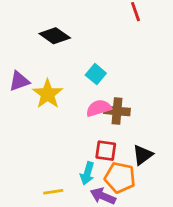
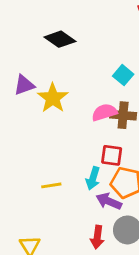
cyan square: (96, 74) -> (123, 75), moved
yellow line: (53, 192) -> (51, 185), moved

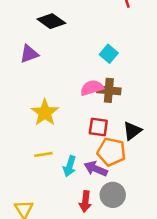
purple triangle: (24, 85) -> (29, 54), moved
yellow star: (53, 98) -> (45, 113), moved
cyan arrow: (93, 178) -> (70, 166), moved

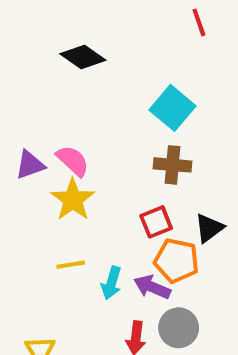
purple triangle: (29, 54) -> (30, 165), moved
cyan square: (109, 54) -> (172, 108), size x1.5
pink semicircle: (92, 88) -> (73, 161), moved, turned 60
red square: (98, 127) -> (156, 222), turned -30

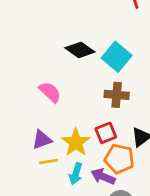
black diamond: (83, 57) -> (80, 50), moved
purple triangle: (30, 165) -> (42, 140), moved
yellow star: (73, 200) -> (76, 142), moved

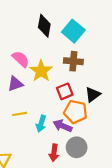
black diamond: (80, 50) -> (44, 26), turned 65
purple triangle: (42, 140) -> (15, 84), moved
yellow star: (76, 142) -> (41, 71), moved

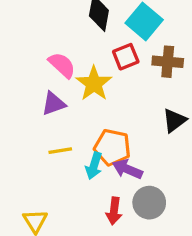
brown cross: (73, 61) -> (168, 62), moved
red square: (65, 91) -> (126, 57), moved
orange pentagon: (76, 112) -> (112, 147), moved

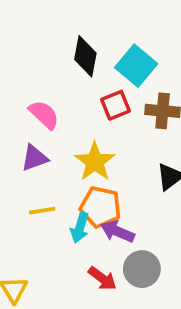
yellow star: (94, 84) -> (95, 162), moved
red arrow: (114, 211) -> (102, 278), turned -60

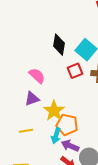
yellow star: (95, 162) -> (54, 111), moved
yellow line: (42, 211) -> (26, 131), moved
purple arrow: (117, 231) -> (70, 146), moved

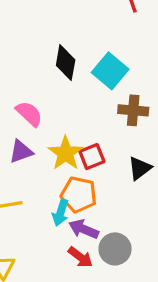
red square: (75, 71) -> (92, 157), moved
yellow star: (54, 111) -> (66, 153), moved

